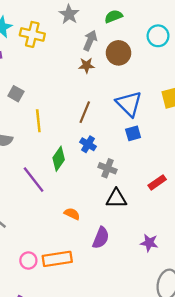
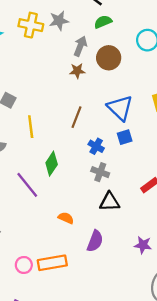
gray star: (69, 14) -> (59, 21), turned 30
yellow cross: (32, 34) -> (31, 25), moved
blue cross: (88, 144) -> (96, 146), moved

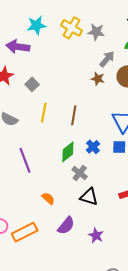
brown line: (77, 117) -> (74, 115), moved, turned -30
green diamond: (52, 164) -> (68, 152), moved
gray cross: (100, 172) -> (80, 173), moved
purple star: (143, 245) -> (96, 235), moved
orange rectangle: (52, 263) -> (25, 232), turned -35

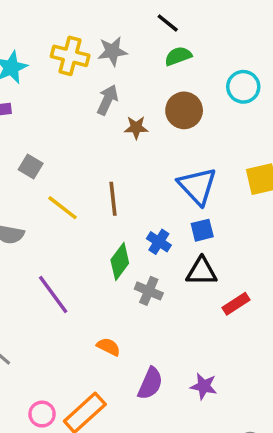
gray arrow: (107, 59) -> (107, 100), moved
yellow line: (44, 113) -> (63, 208), turned -48
black triangle: (89, 197) -> (202, 271), moved

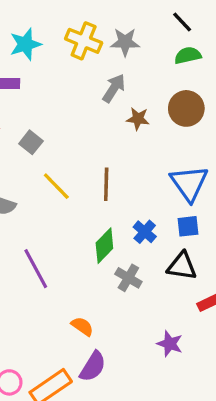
purple semicircle: (150, 383) -> (93, 366), moved
purple star: (204, 386) -> (170, 344), moved

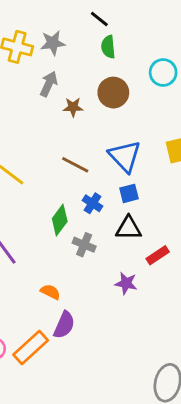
green semicircle: (188, 55) -> (108, 47), turned -75
brown line: (106, 184) -> (75, 165), moved, turned -56
purple star: (170, 344) -> (126, 283), moved

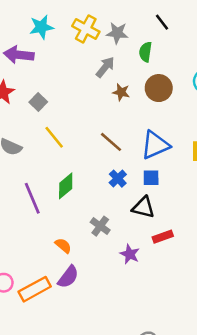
green semicircle: (108, 47) -> (145, 52), moved
blue triangle: (125, 156) -> (155, 145), turned 36
green diamond: (60, 220) -> (66, 186), moved
gray cross: (84, 245) -> (100, 226), moved

